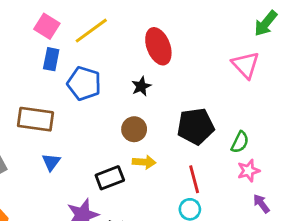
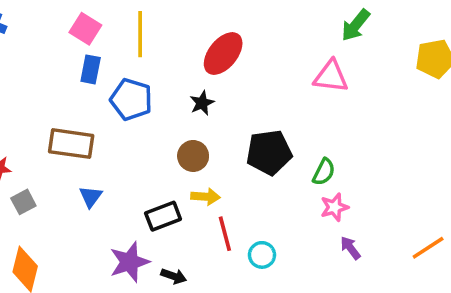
yellow line: (91, 31) -> (140, 34), turned -54
red ellipse: (158, 46) -> (223, 53), turned 60
pink triangle: (246, 65) -> (331, 76), turned -40
red line: (194, 179) -> (225, 234), moved

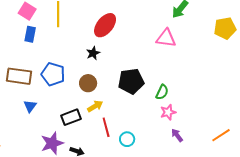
blue pentagon: (131, 99) -> (53, 74), moved
yellow arrow: (205, 197) -> (95, 106), turned -35

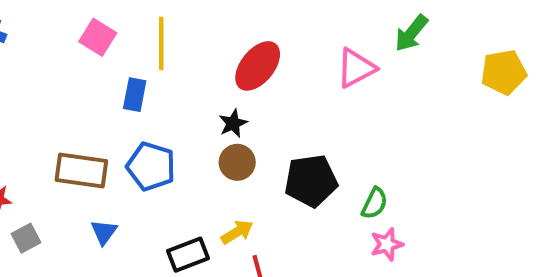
blue rectangle: (30, 34) -> (135, 95), moved
pink triangle: (166, 38) -> (356, 68), moved, turned -35
brown circle: (88, 83) -> (237, 162), moved

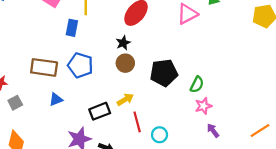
blue triangle: (104, 232) -> (56, 99), turned 32

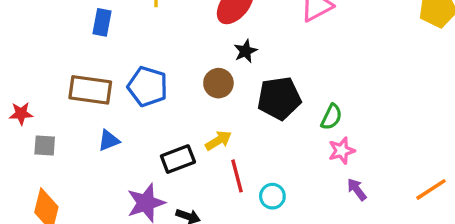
blue rectangle: (72, 28) -> (102, 22), moved
black star: (123, 43) -> (245, 51), moved
gray square: (15, 103) -> (45, 146), turned 32

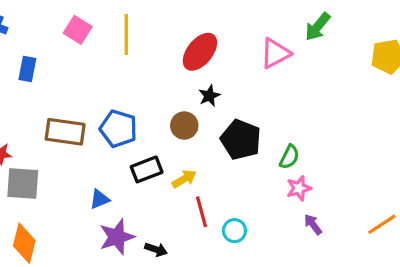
blue rectangle: (102, 22) -> (27, 69), moved
black pentagon: (279, 98) -> (241, 140), turned 30
blue triangle: (109, 140) -> (100, 199), moved
gray square: (45, 146) -> (23, 184), size x1.6
black rectangle: (178, 159) -> (147, 169), moved

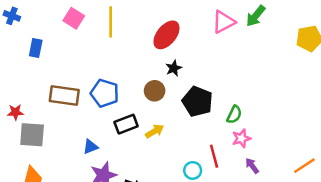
pink triangle: (275, 53) -> (224, 22), moved
red line: (202, 212) -> (214, 156), moved

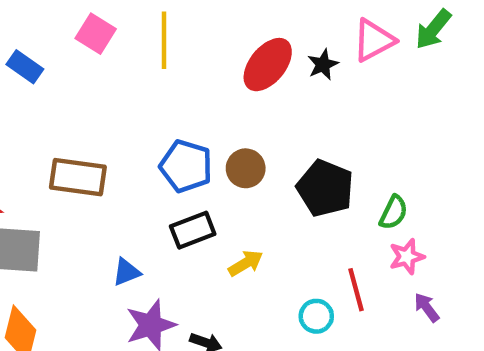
blue rectangle: (36, 48) -> (25, 67), moved, turned -66
black star: (174, 68) -> (323, 65), moved
blue pentagon: (105, 93) -> (186, 166), moved
yellow arrow: (155, 131) -> (246, 263), moved

